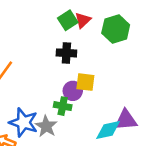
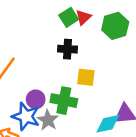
purple circle: (73, 91) -> (36, 99), moved
green cross: (63, 106) -> (64, 101), size x1.5

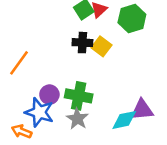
yellow square: (86, 77) -> (101, 46), moved, turned 30
gray star: (48, 120) -> (77, 119), moved

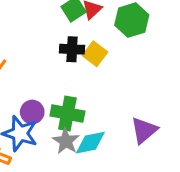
purple triangle: (142, 110) -> (144, 130), turned -35
cyan diamond: (124, 120) -> (90, 143), moved

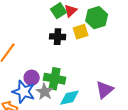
yellow square: (95, 54) -> (81, 32), moved, turned 35
gray star: (66, 141) -> (45, 92), moved

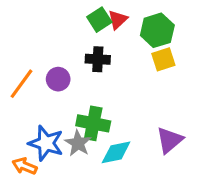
yellow square: (81, 32) -> (163, 59), moved
purple circle: (32, 78) -> (58, 79), moved

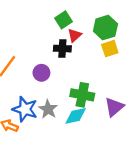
red triangle: (118, 20) -> (75, 35), moved
purple circle: (58, 79) -> (41, 73), moved
green cross: (93, 123) -> (82, 95), moved

